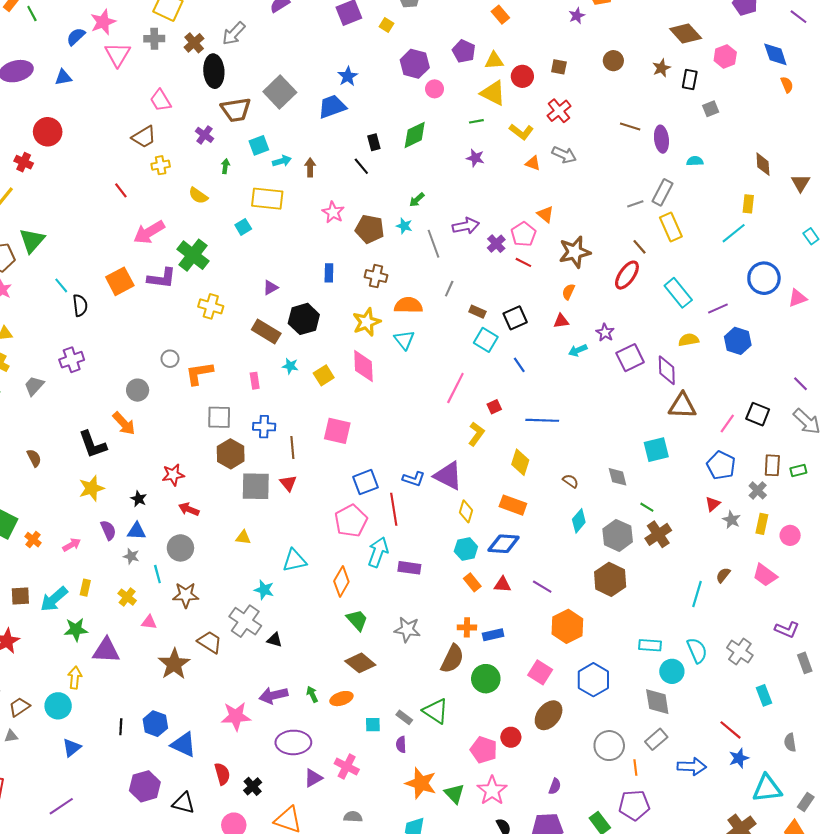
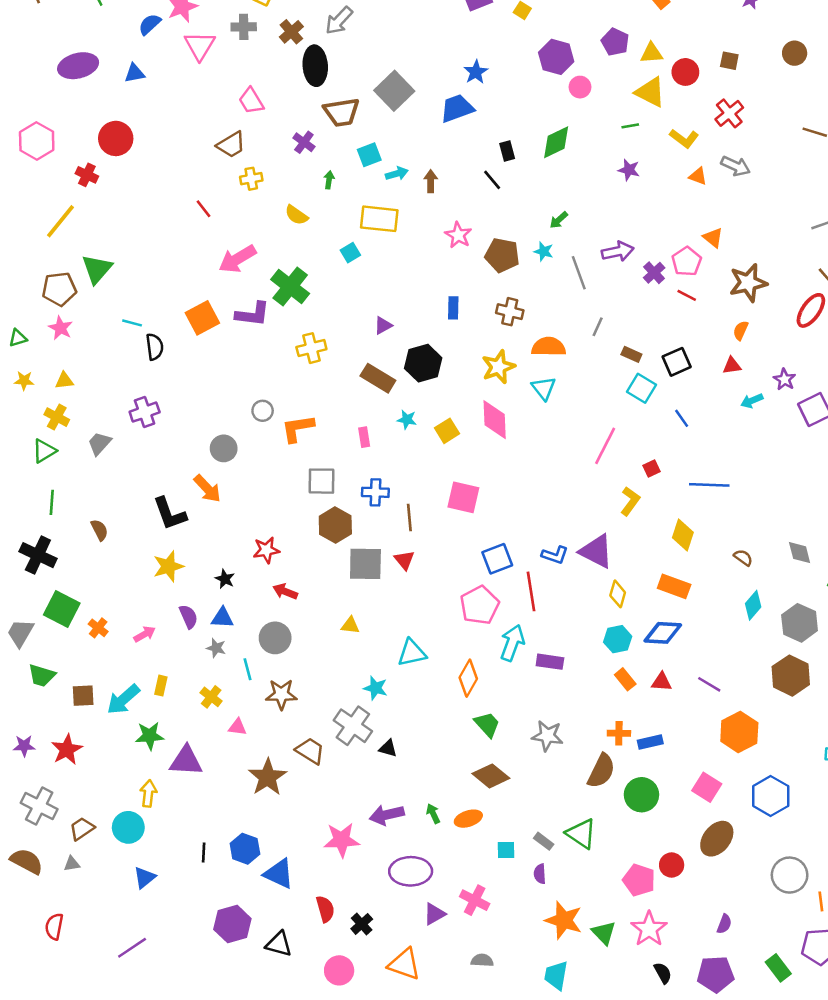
cyan line: (61, 285) -> (132, 323), turned -35
yellow cross: (211, 306) -> (311, 348), turned -30

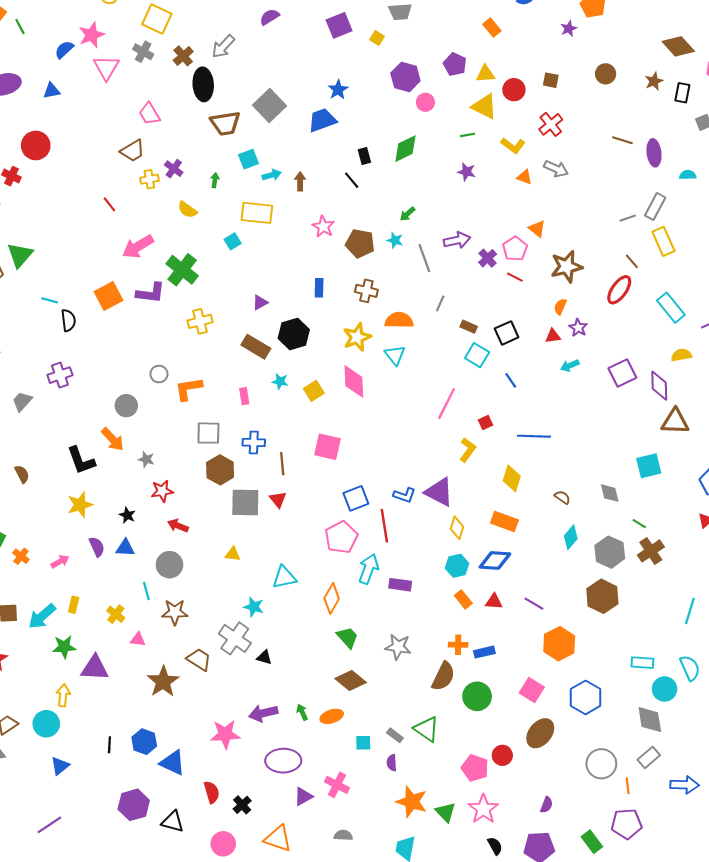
gray cross: (244, 27) -> (143, 52), turned 30
purple cross: (304, 142) -> (174, 169), moved
purple star: (785, 379) -> (578, 328), moved
gray star: (216, 648) -> (146, 459), moved

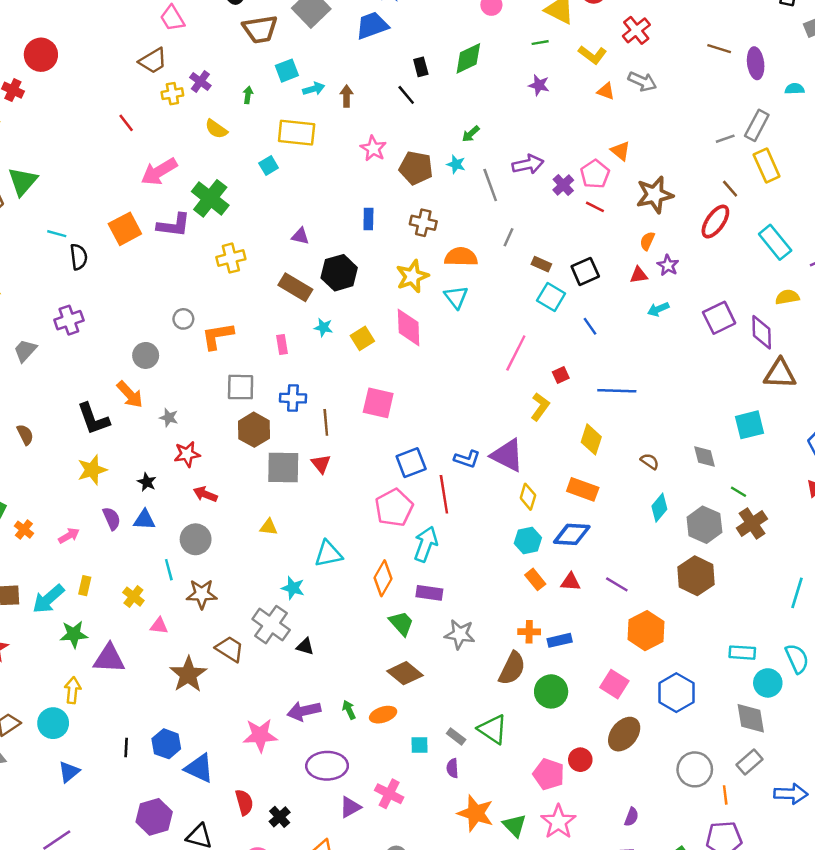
purple triangle: (260, 302) -> (300, 236), turned 42
purple rectangle: (400, 585) -> (429, 593), moved

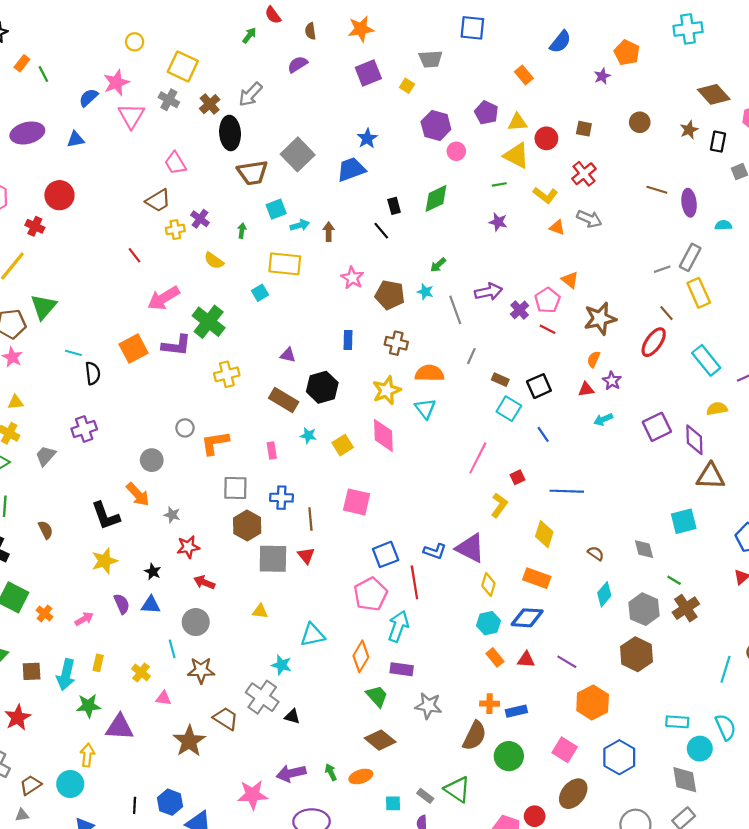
cyan arrow: (48, 599) -> (66, 675), turned -36

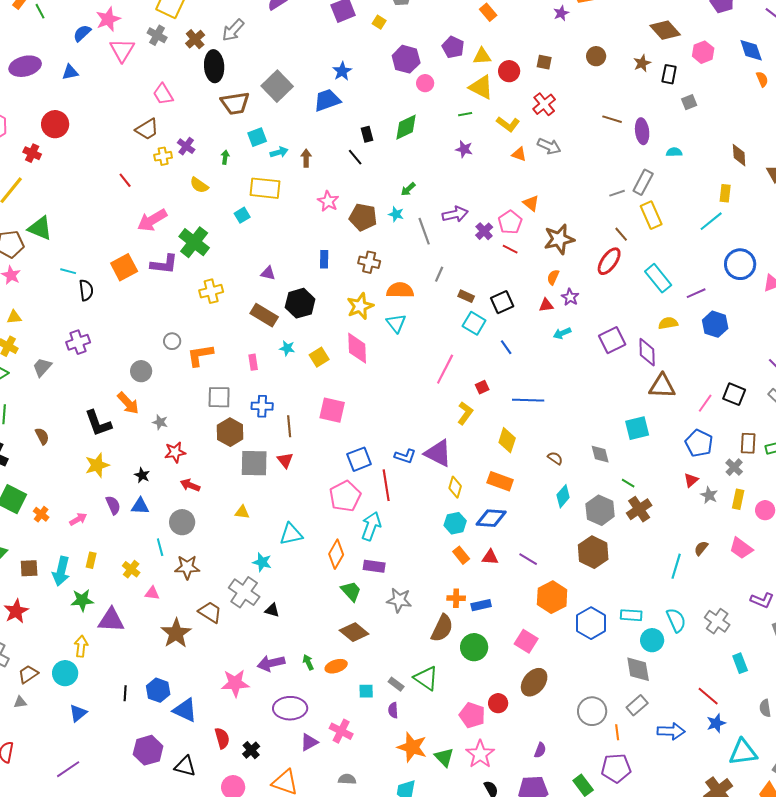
green triangle: (43, 307) -> (40, 228), turned -48
blue hexagon: (619, 757) -> (591, 623), moved

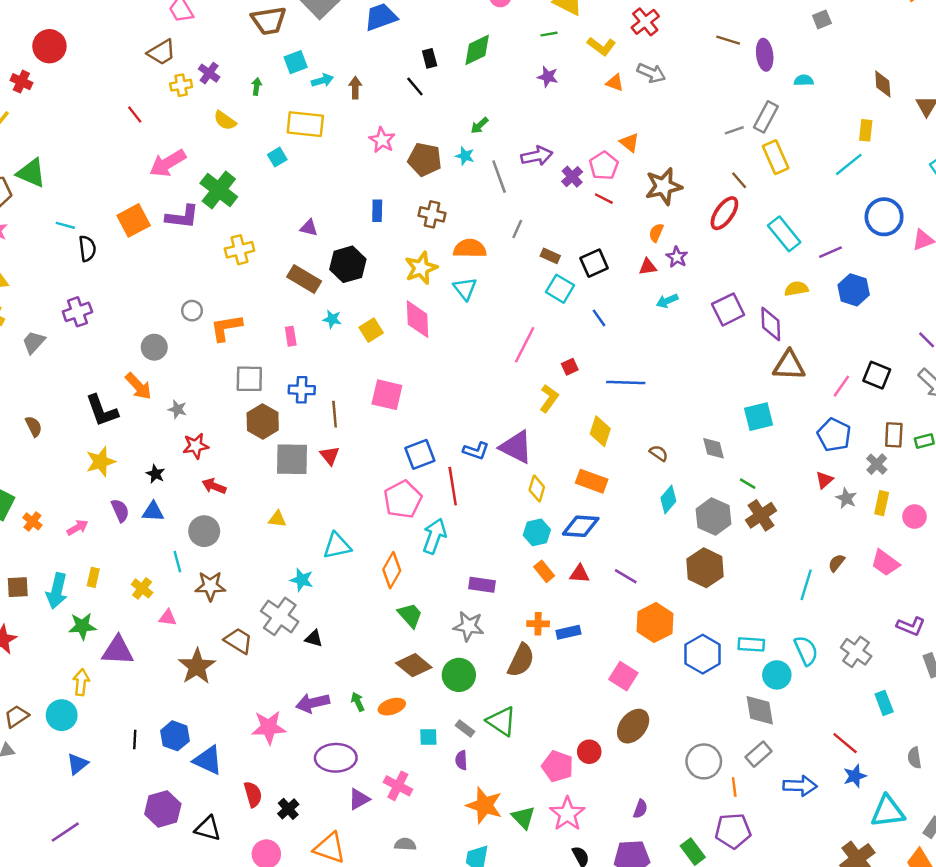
purple rectangle: (374, 566) -> (482, 585), moved
green circle: (474, 647) -> (459, 675), moved

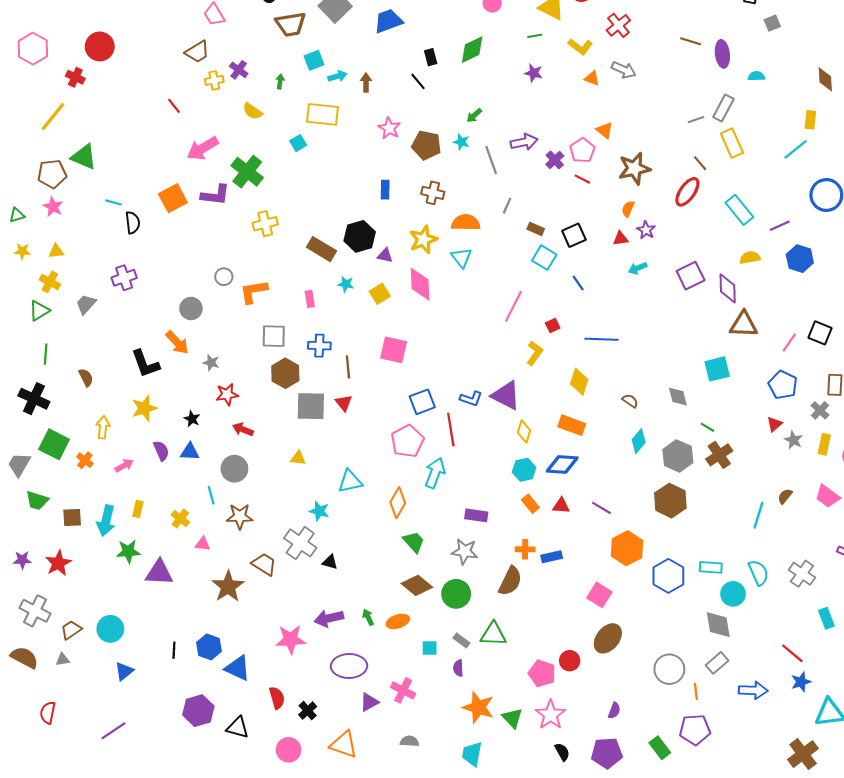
purple triangle: (309, 228) -> (385, 255), moved
yellow arrow: (81, 682) -> (103, 427), moved
green triangle: (501, 721) -> (493, 634), turned -32

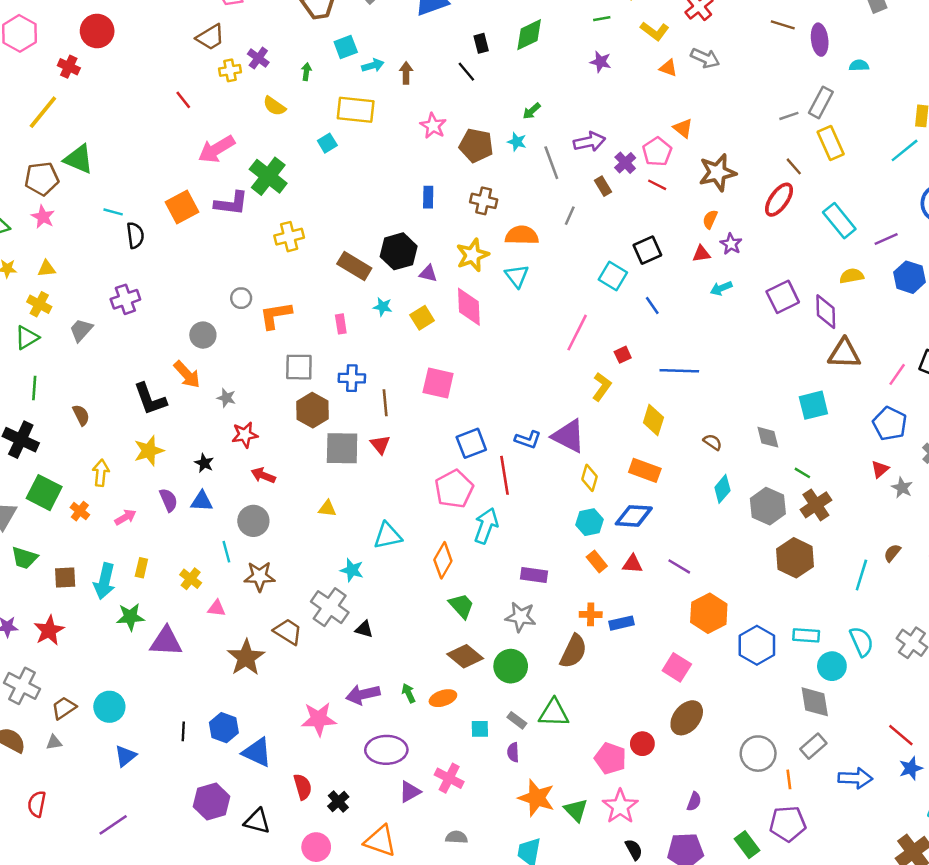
brown rectangle: (536, 229) -> (603, 186), moved, turned 35
brown hexagon: (670, 501) -> (795, 558), moved

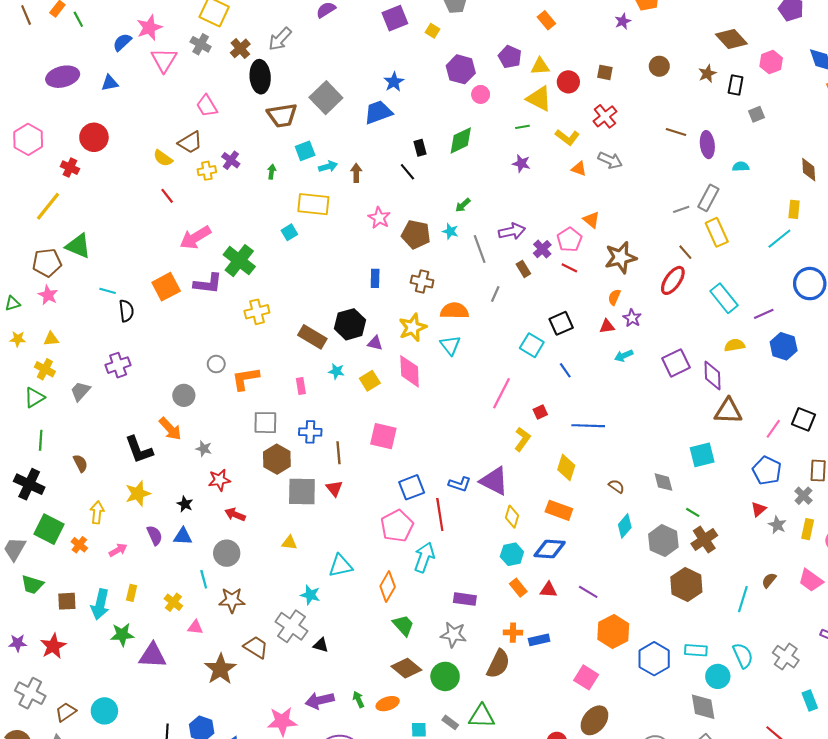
yellow semicircle: (274, 106) -> (163, 158), moved

